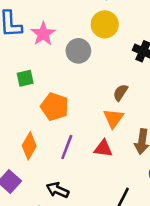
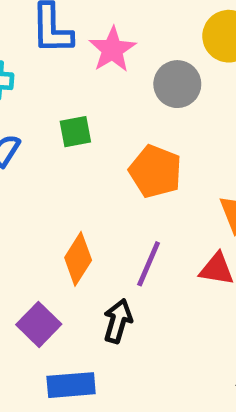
orange pentagon: (55, 107) -> (155, 171), moved
black arrow: (58, 190) -> (118, 321), moved, turned 80

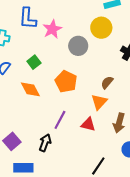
green square: (75, 132) -> (34, 62), turned -32
orange diamond: (78, 259) -> (30, 89), moved, turned -65

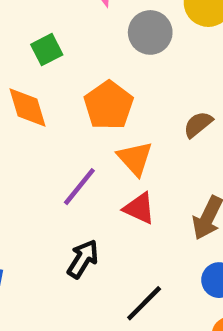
orange triangle: (99, 102) -> (135, 158), moved, turned -36
black arrow: (45, 143) -> (83, 259), moved

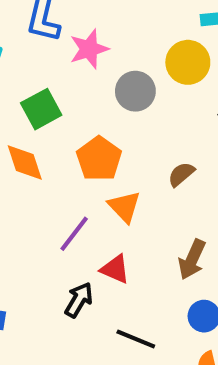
green square: (47, 50) -> (41, 109), size x1.4
red triangle: (139, 208) -> (115, 269), moved
black line: (144, 303) -> (136, 339), turned 69

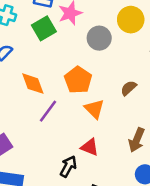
green square: (41, 109) -> (44, 28), moved
purple line: (74, 234) -> (48, 111), moved

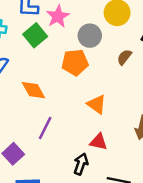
orange pentagon: (78, 80) -> (75, 62), moved, turned -30
brown semicircle: (129, 88) -> (124, 57), moved
purple line: (48, 111) -> (45, 128), moved

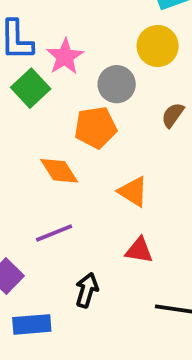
orange diamond: (33, 90) -> (59, 171), moved
purple line: (45, 128) -> (54, 233), turned 45
black arrow: (81, 164) -> (87, 290), moved

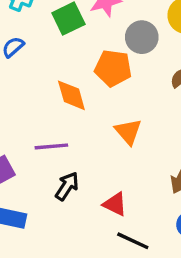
red triangle: (139, 250) -> (115, 204), moved
black arrow: (87, 290) -> (67, 186), moved

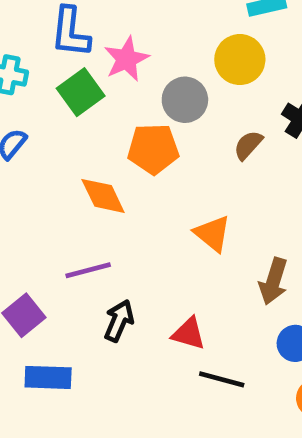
orange triangle: (128, 132) -> (212, 234), moved

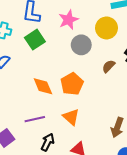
pink star: (126, 59) -> (68, 20), moved
orange pentagon: (153, 149) -> (72, 84), moved, turned -30
orange triangle: (212, 234) -> (71, 117), moved

